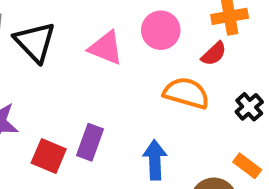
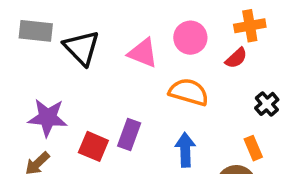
orange semicircle: (186, 93) -> (189, 92), moved
orange rectangle: (247, 166) -> (253, 148), moved, turned 30

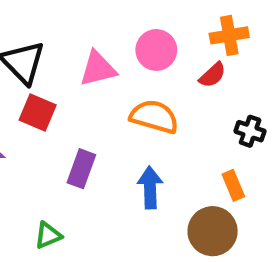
pink triangle: (143, 53) -> (98, 69), turned -36
black cross: (267, 104) -> (250, 131), turned -30
red square: (93, 146) -> (38, 112), moved

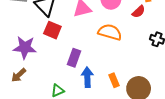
orange rectangle: (233, 185) -> (114, 80), moved
blue arrow: (150, 187) -> (87, 77), moved

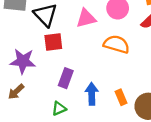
red square: (52, 30) -> (53, 42), turned -30
purple rectangle: (74, 58) -> (66, 78), moved

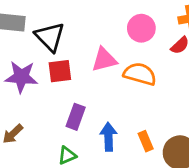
pink triangle: (86, 18) -> (104, 60), moved
purple star: (23, 61) -> (21, 77), moved

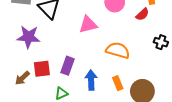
red square: (60, 71) -> (42, 69), moved
orange semicircle: (140, 74) -> (118, 50), moved

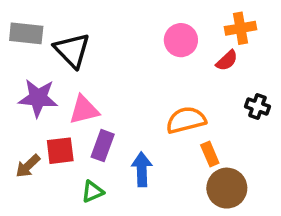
pink triangle: (88, 25) -> (84, 110), moved
orange semicircle: (118, 50) -> (186, 120), turned -30
orange rectangle: (118, 83) -> (210, 154), moved

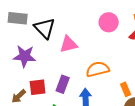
pink triangle: (84, 110) -> (69, 44), moved
orange semicircle: (186, 120) -> (98, 69), moved

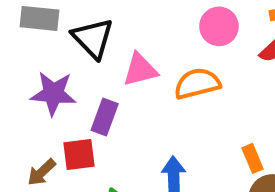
orange semicircle: (98, 69) -> (197, 84), moved
purple rectangle: (63, 84) -> (105, 117), moved

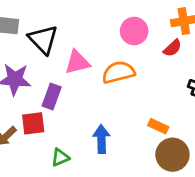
orange rectangle: (252, 158) -> (158, 126), turned -42

